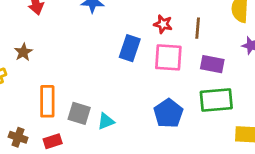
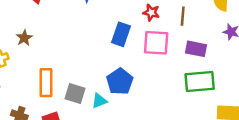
blue pentagon: (168, 113) -> (120, 81), moved

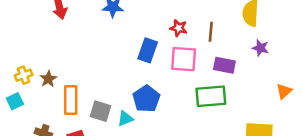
brown star: (24, 38) -> (48, 79), moved
green rectangle: (200, 81) -> (211, 96), moved

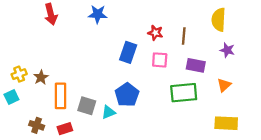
pink square: (184, 59) -> (160, 60), size x0.7
orange triangle: (284, 91) -> (224, 85), moved

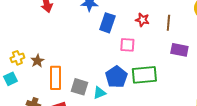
blue rectangle: (128, 52) -> (107, 23), moved
pink square: (160, 60) -> (127, 45), moved
green rectangle: (184, 93) -> (144, 75), moved

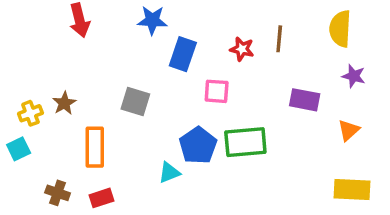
brown line: (168, 23) -> (279, 39), moved
brown star: (37, 61) -> (64, 103), moved
gray square: (79, 87) -> (135, 101), moved

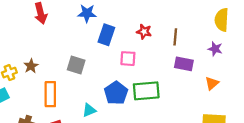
yellow semicircle: (340, 29) -> (222, 20), moved
brown line: (279, 39) -> (175, 37), moved
cyan triangle: (169, 173) -> (89, 110), moved

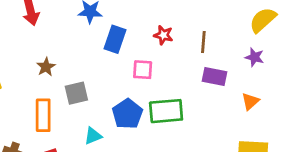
yellow semicircle: (222, 20) -> (263, 20), turned 45
gray square: (76, 65) -> (76, 93), moved, turned -30
brown star: (31, 66) -> (46, 67), moved

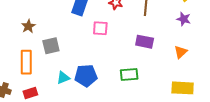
purple rectangle: (214, 77) -> (145, 42), moved
green rectangle: (166, 111) -> (129, 75), moved, size x0.7
blue pentagon: (127, 114) -> (86, 76), moved, turned 30

